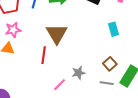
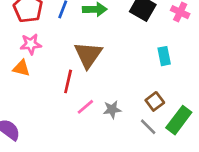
gray line: (107, 83) -> (148, 127), turned 32
pink line: (60, 85) -> (85, 107), moved

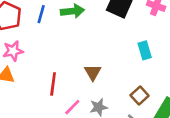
brown triangle: (88, 55) -> (93, 72), moved, size x0.6

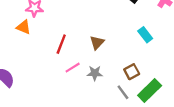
cyan rectangle: (145, 50) -> (145, 35), turned -35

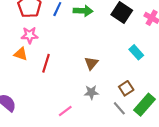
red line: (61, 44) -> (46, 63), moved
pink line: (73, 68) -> (65, 111), moved

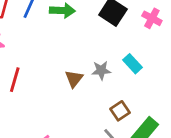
gray star: (91, 92) -> (101, 70), moved

